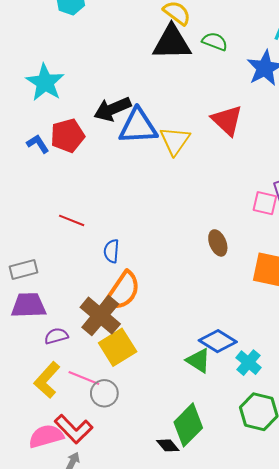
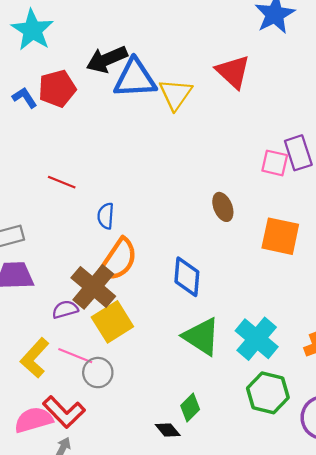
purple semicircle: (56, 336) -> (65, 309), moved
blue diamond: (218, 341) -> (187, 277), moved, turned 63
green triangle: (198, 361) -> (201, 336), size x1.4
cyan cross: (248, 363) -> (257, 339), size x1.5
green diamond: (188, 425) -> (190, 407), size x0.6

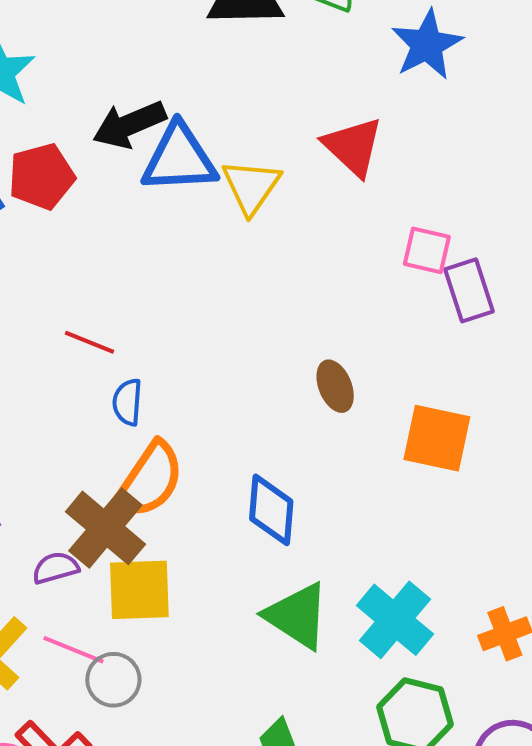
pink square: (275, 163) -> (427, 250), moved
red line: (62, 182) -> (89, 342), moved
yellow square: (112, 322) -> (139, 590), turned 30

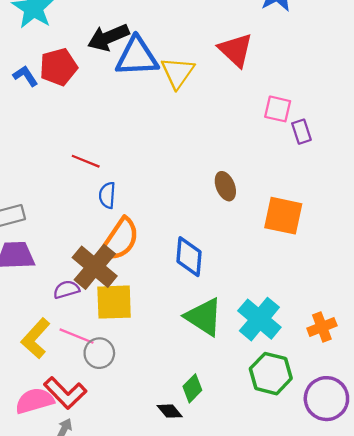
purple rectangle: (469, 290) -> (301, 132), size x0.7

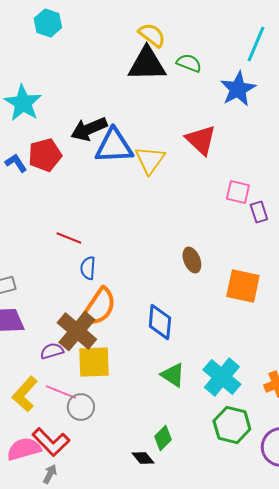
green triangle: (204, 317) -> (173, 375), size x0.7

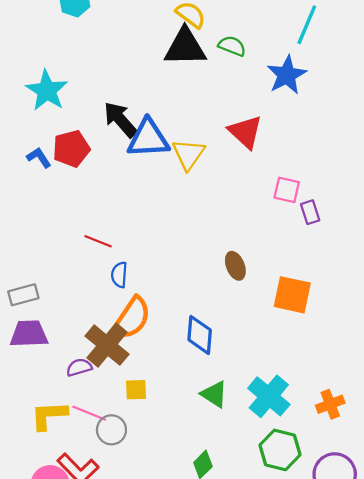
black arrow: (89, 129) -> (120, 120), turned 72
yellow square: (94, 362) -> (136, 390), moved, size x0.6
yellow L-shape: (25, 394) -> (49, 415), turned 45

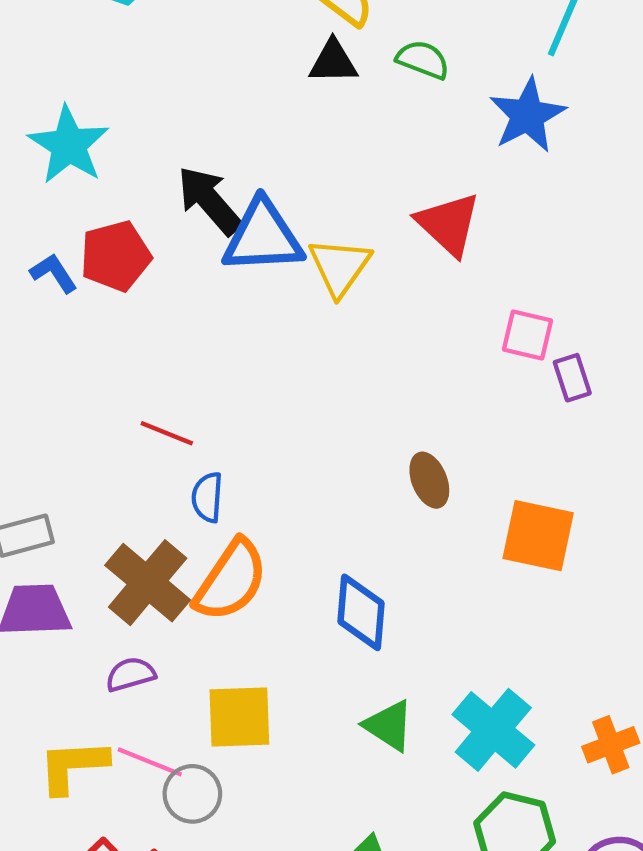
black triangle: (185, 47) -> (333, 62), size x0.6
brown cross: (107, 345) -> (148, 583), moved
yellow square: (136, 390) -> (239, 717), size x1.6

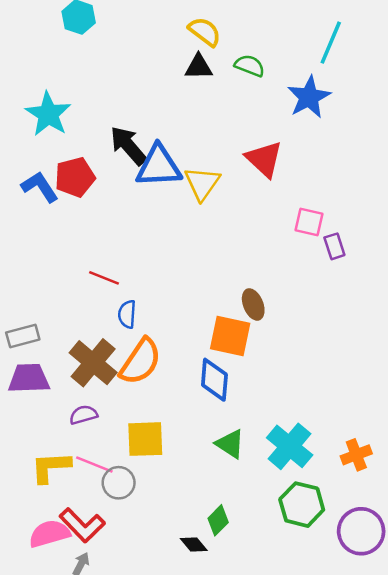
blue L-shape: (54, 273) -> (40, 187), size x1.4
orange square: (538, 536) -> (230, 336), moved

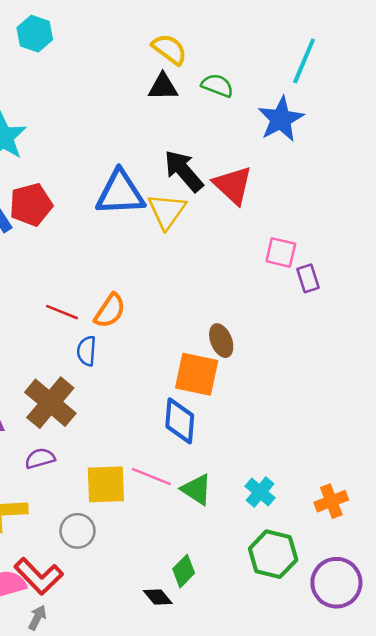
black arrow: (128, 146) -> (184, 171), moved
orange semicircle: (140, 361) -> (110, 311), moved, size x0.7
cyan cross: (290, 446) -> (260, 492), size x0.6
pink line: (94, 465) -> (151, 477), moved

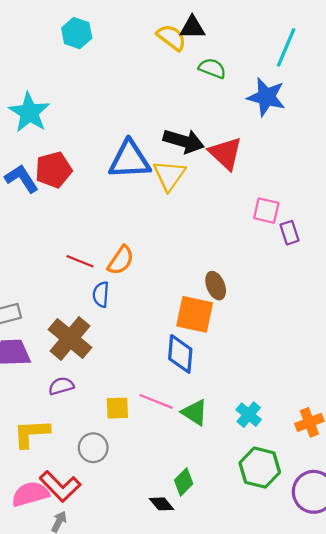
cyan hexagon: (35, 34) -> (77, 33), moved
black triangle: (163, 87) -> (192, 28), moved
blue star: (281, 119) -> (266, 97), turned -30
black arrow: (184, 171) -> (184, 141), turned 147
yellow square: (106, 484) -> (117, 408), size x0.7

